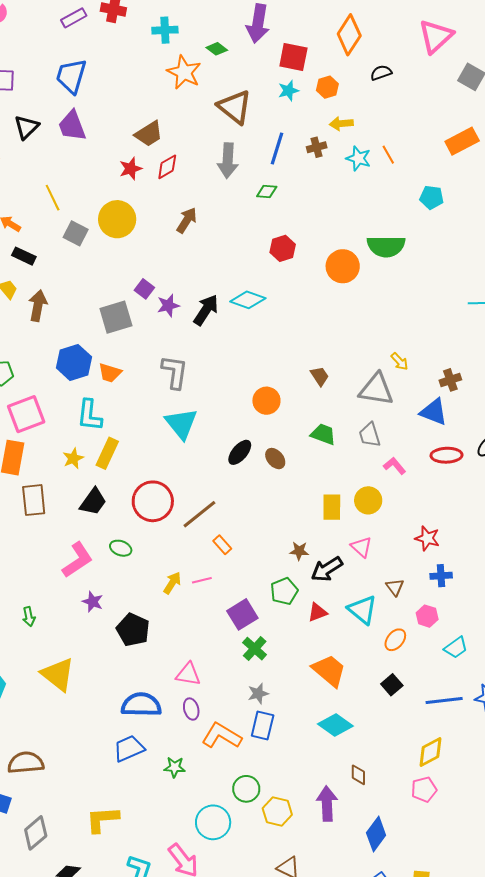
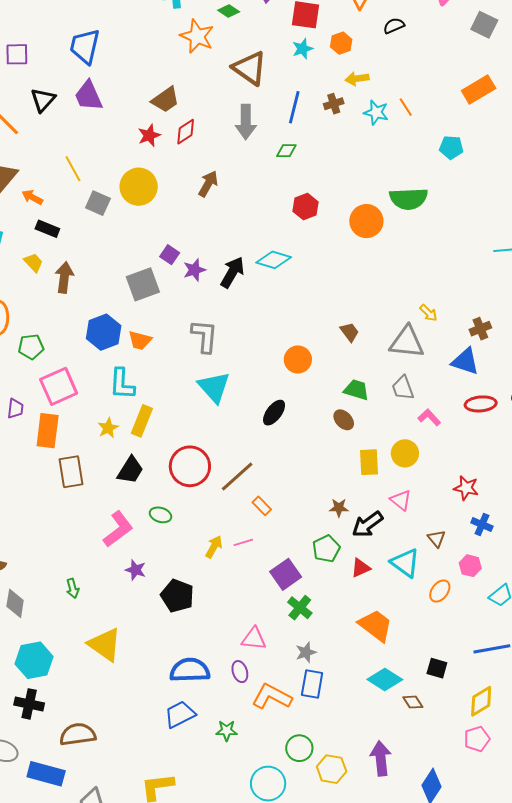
brown ellipse: (275, 459) -> (344, 420), moved
blue cross: (441, 576) -> (482, 525), turned 30
pink triangle: (188, 674) -> (254, 639), moved
black square: (392, 685) -> (437, 668), moved, turned -30
brown diamond: (358, 775) -> (413, 702), moved, turned -30

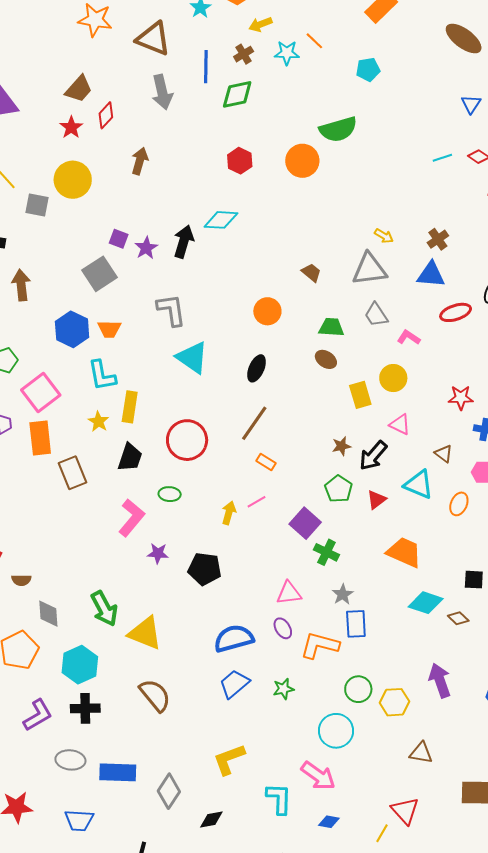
green diamond: (286, 151) -> (237, 94), moved, size x1.6
brown line: (237, 477) -> (254, 423), moved
green arrow: (73, 588) -> (104, 609), moved, size x1.8
brown semicircle: (78, 734) -> (155, 695), moved, turned 72

